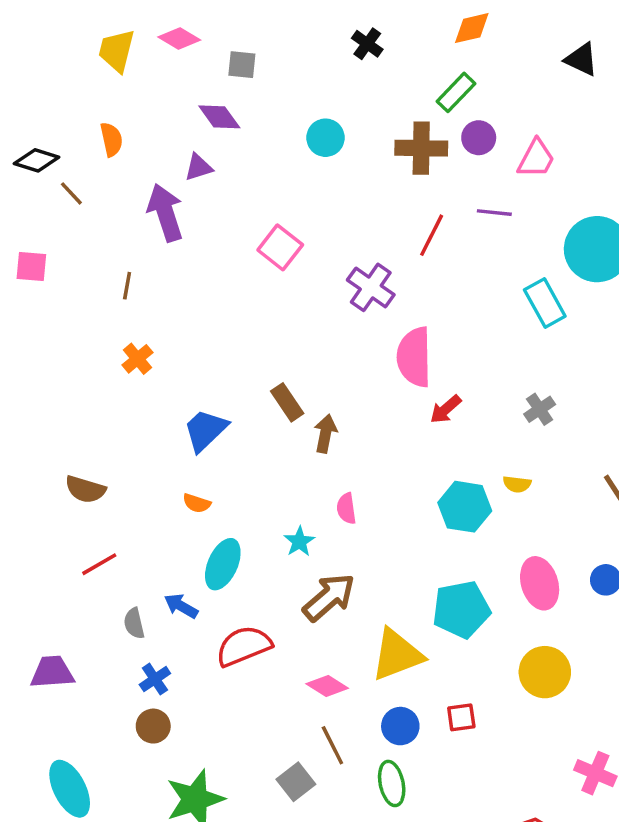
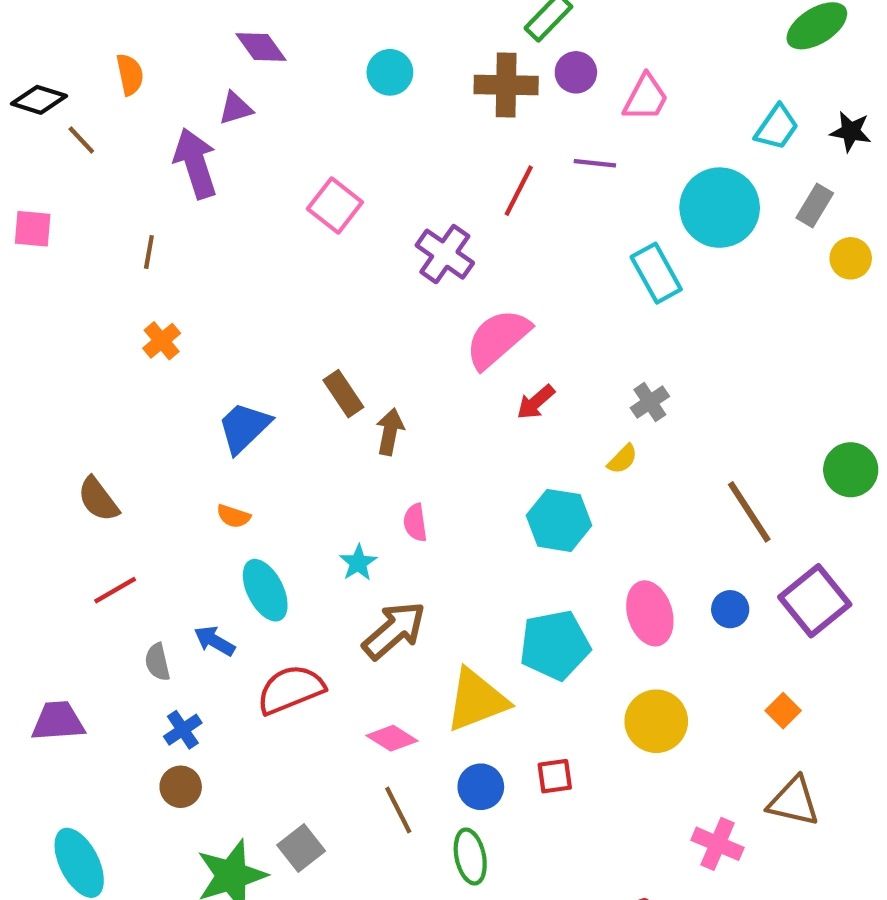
pink semicircle: (414, 357) -> (498, 339), turned 50
yellow semicircle: (517, 484) -> (622, 459), moved, turned -52
brown semicircle: (85, 489) -> (98, 499), turned 36
cyan ellipse: (223, 564) -> (265, 590), turned -51
gray square: (296, 782) -> (301, 848), moved

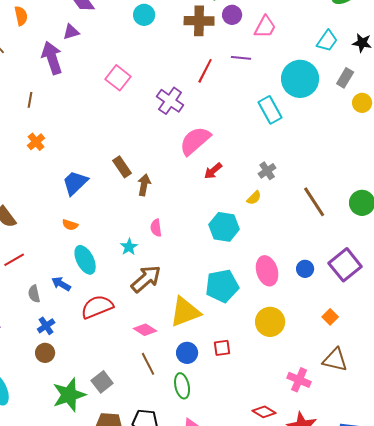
brown line: (749, 512) -> (314, 202), moved

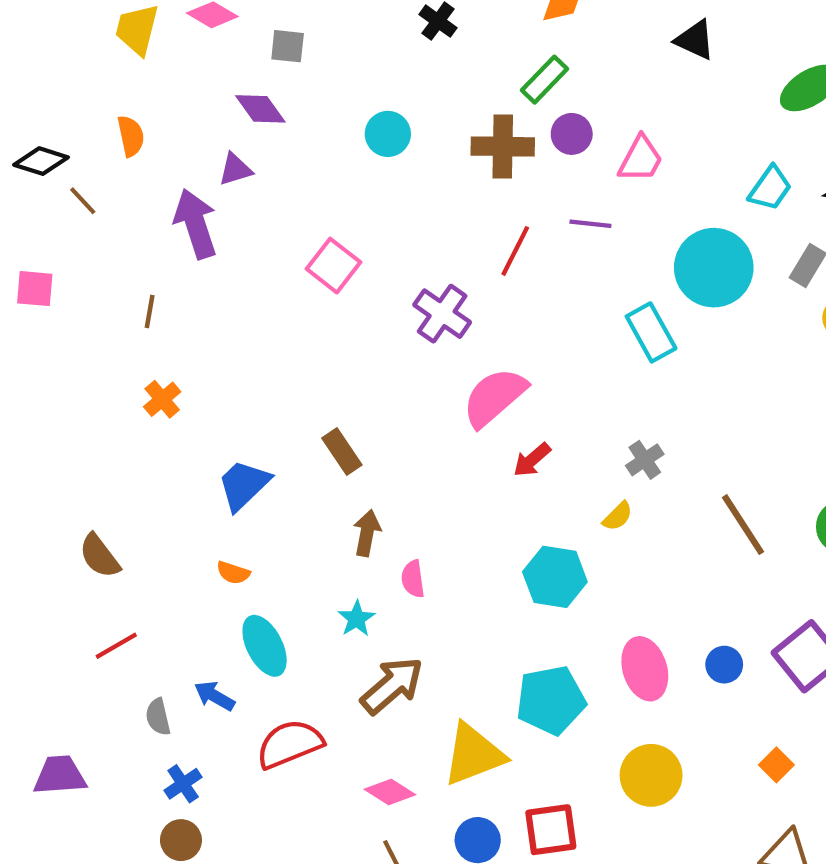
brown arrow: (144, 185) -> (367, 533), moved
red square: (222, 348) -> (551, 830), size x1.5

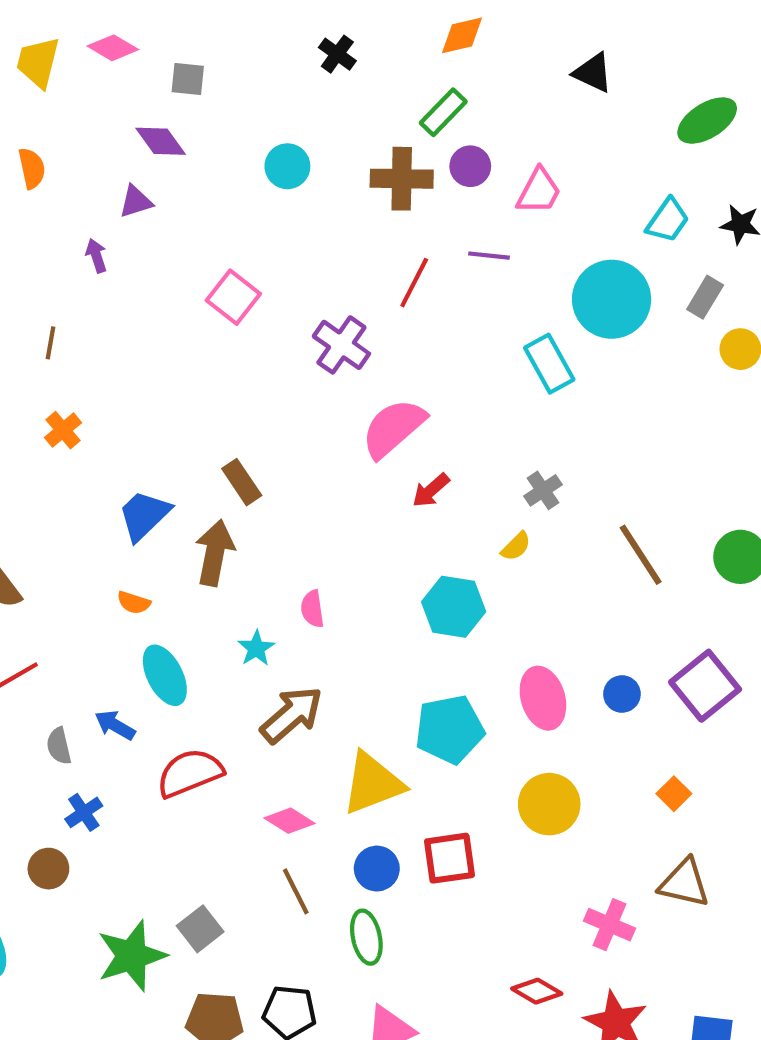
purple arrow: (196, 224) -> (96, 256), size x0.5
brown arrow: (367, 533) -> (215, 553), moved, size x1.4
brown circle: (181, 840) -> (48, 869), moved

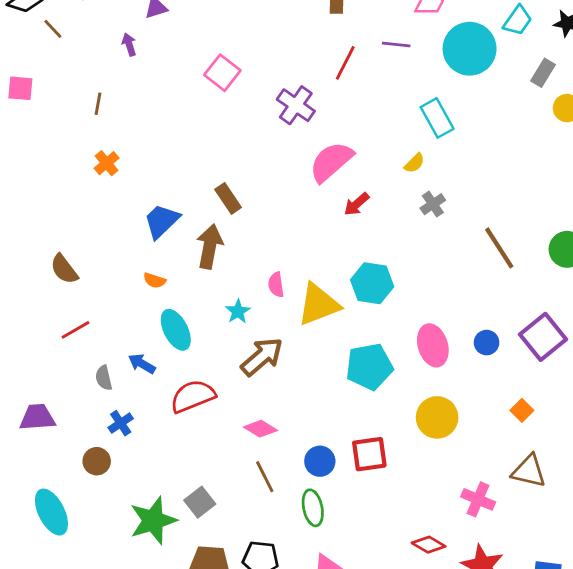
cyan circle: (612, 299) -> (470, 49), moved
yellow semicircle: (516, 546) -> (414, 163), moved
yellow triangle: (373, 783) -> (318, 304), moved

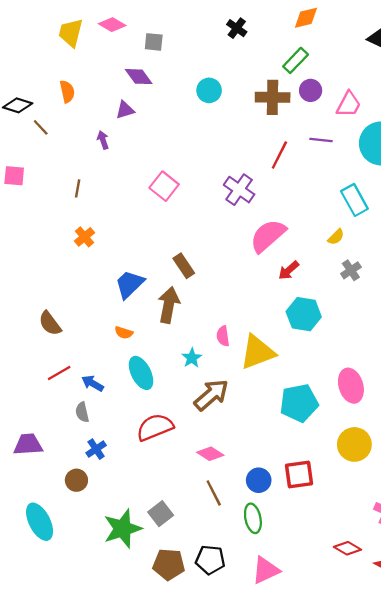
pink square: (222, 73) -> (164, 186), moved
cyan hexagon: (372, 283) -> (304, 314), moved
blue arrow: (142, 364) -> (93, 383), moved

